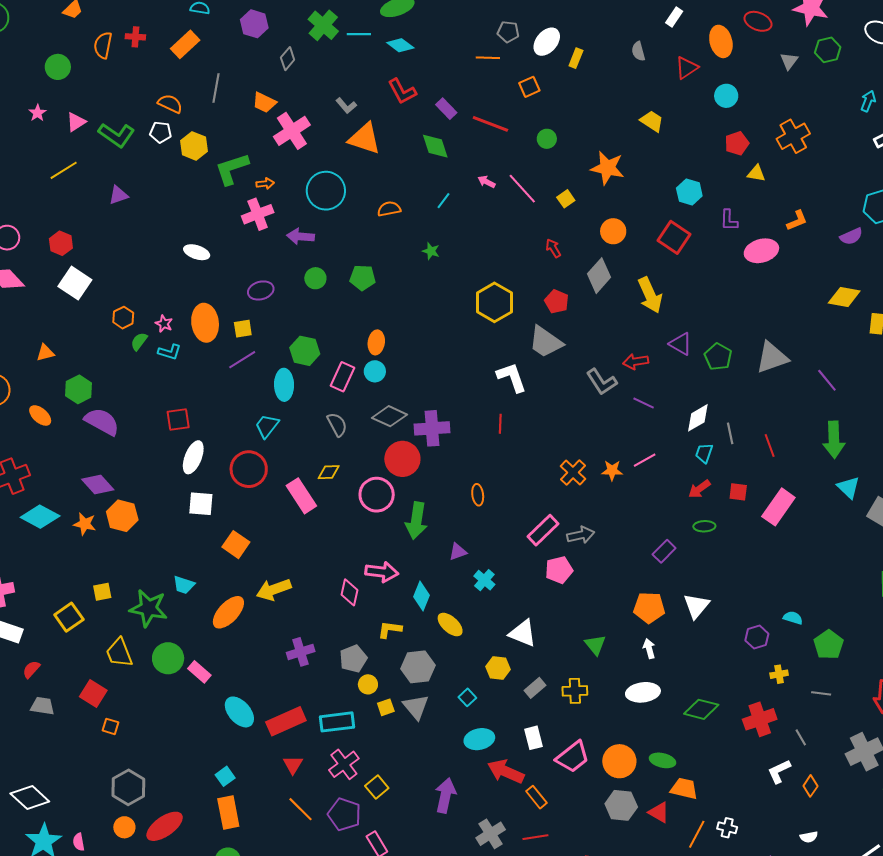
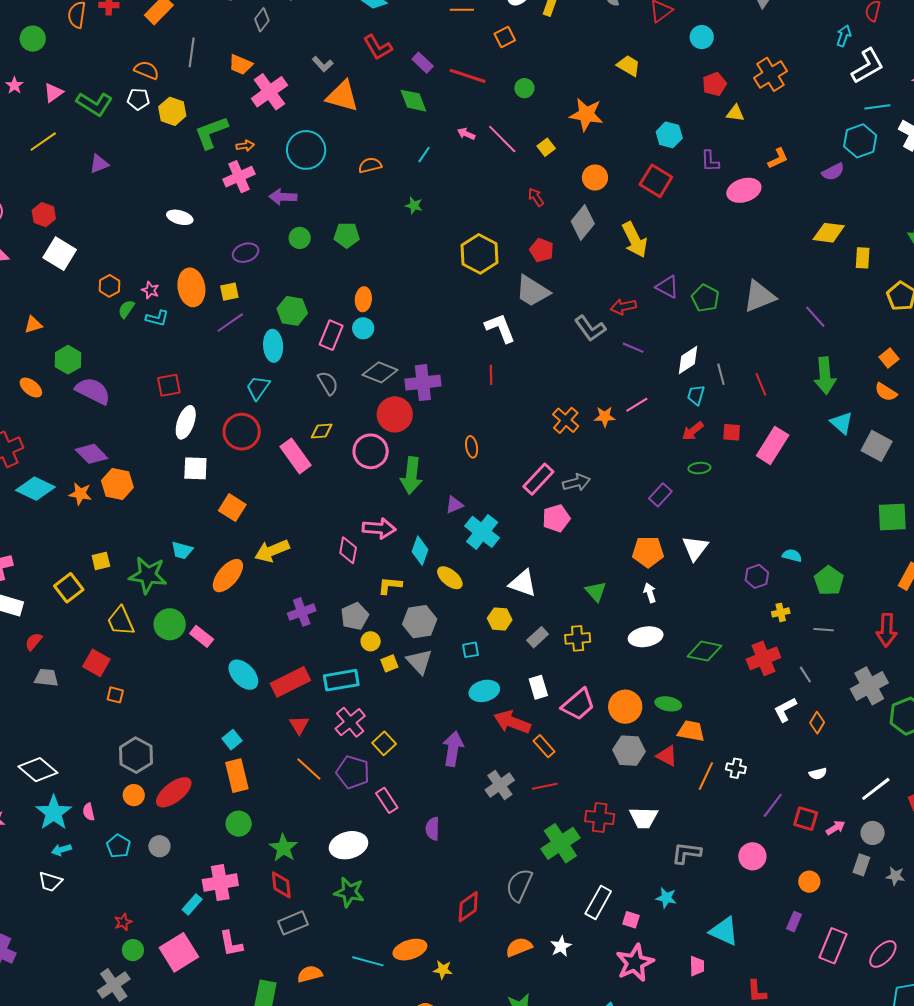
cyan cross: (484, 580) -> (482, 532), size x1.6
cyan square: (467, 697) -> (471, 650), turned 36

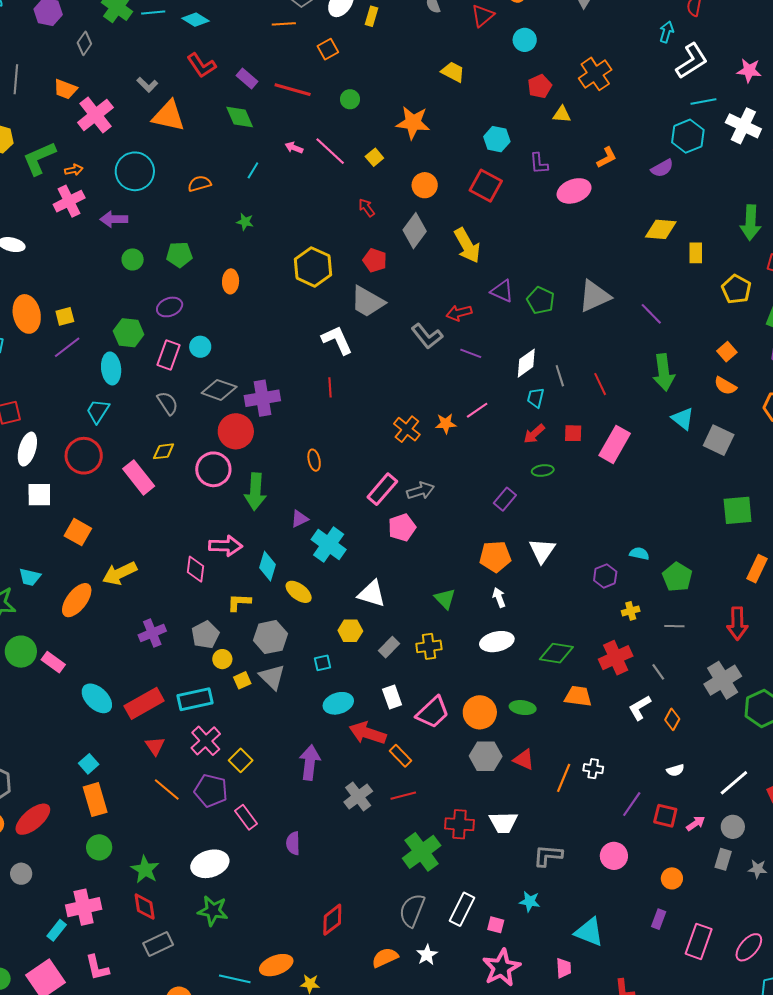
purple ellipse: (246, 253) -> (170, 307), moved
orange ellipse: (363, 299) -> (231, 281), moved
orange trapezoid: (691, 731) -> (578, 696), moved
gray semicircle: (519, 885) -> (412, 910), moved

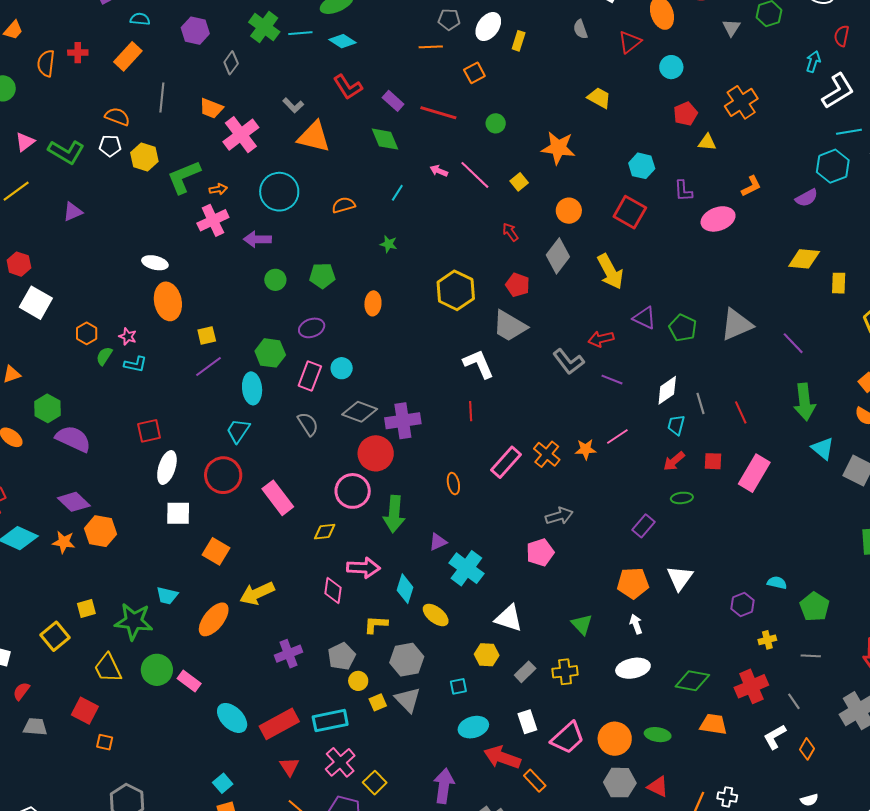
orange ellipse: (27, 314) -> (168, 301), moved
yellow diamond: (164, 451) -> (325, 532), moved
pink rectangle: (382, 489) -> (506, 462), moved

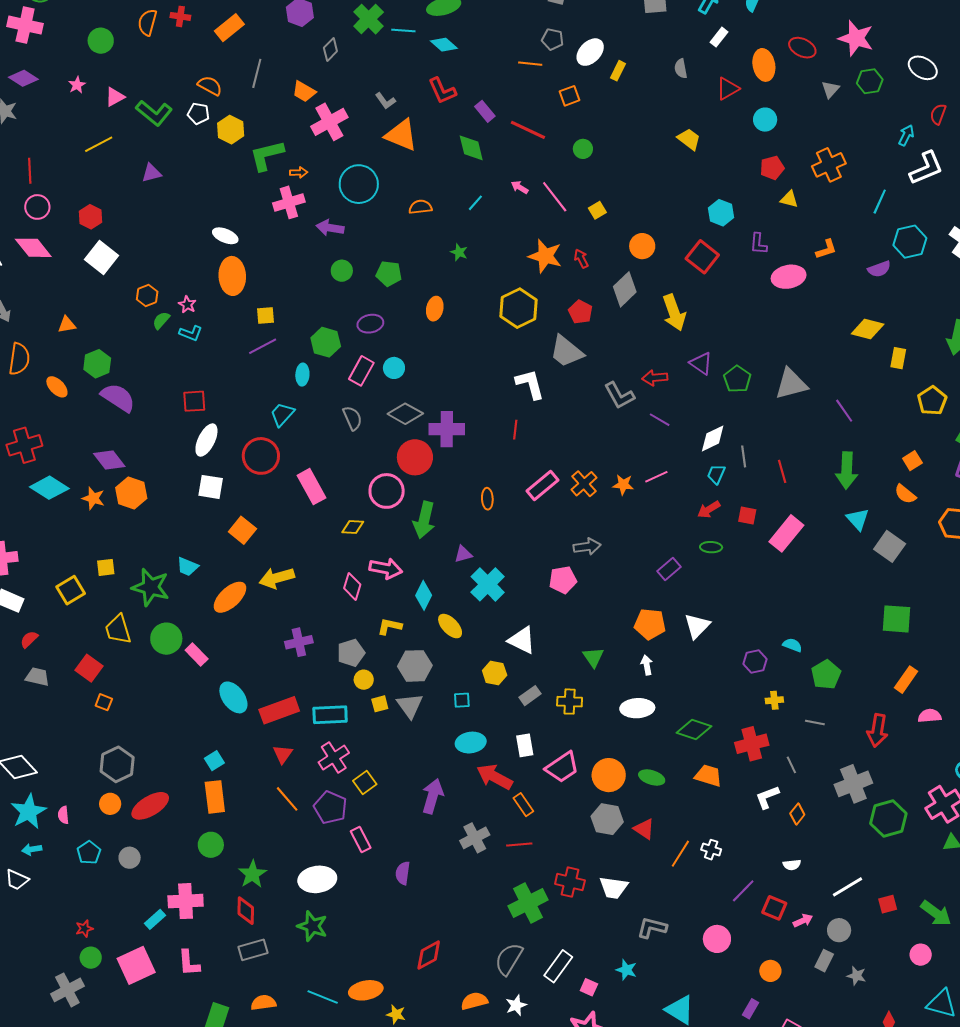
cyan line: (849, 132) -> (880, 202), moved, turned -65
orange star: (558, 148) -> (545, 256), moved
cyan ellipse: (252, 388) -> (302, 375), size x0.7

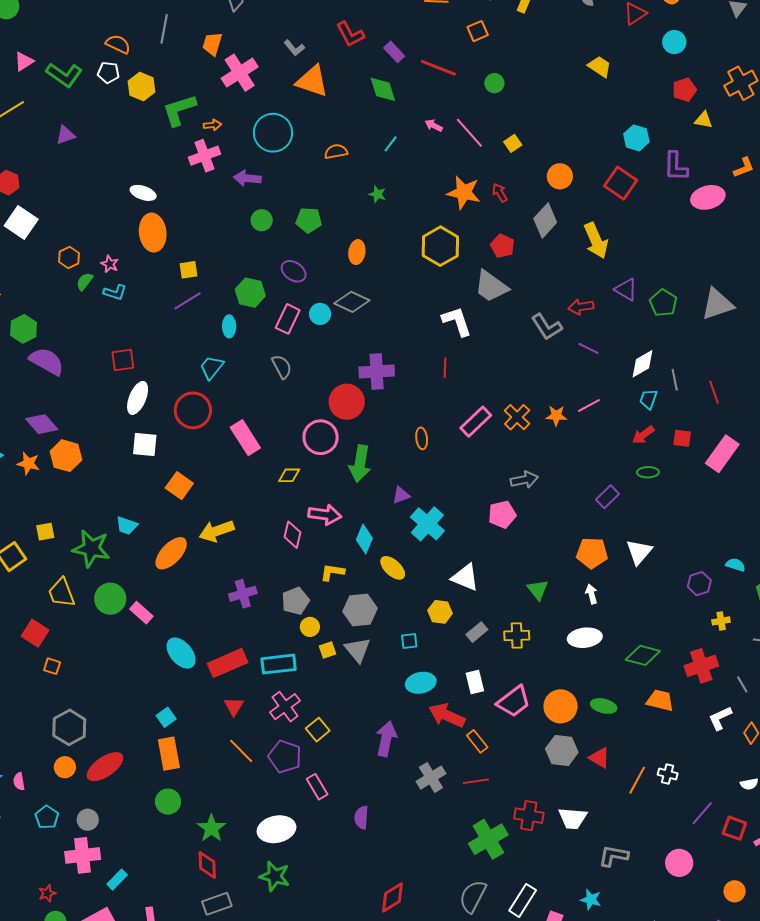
orange trapezoid: (304, 91) -> (212, 44), turned 80
purple L-shape: (758, 244) -> (676, 166), size x1.4
purple ellipse: (370, 324) -> (294, 271), turned 50
gray diamond: (405, 414) -> (352, 302), moved
pink cross: (186, 901) -> (83, 855), moved

